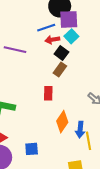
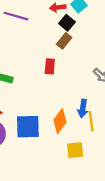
orange diamond: (62, 122) -> (60, 121), moved
blue square: (32, 149) -> (28, 127), size x1.6

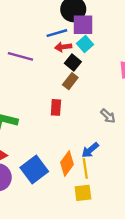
blue arrow: (83, 108) -> (90, 150), turned 42
yellow line: (91, 121) -> (85, 168), moved
blue square: (28, 127) -> (34, 169), turned -35

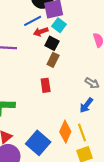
blue arrow: (90, 150) -> (86, 105), moved

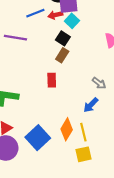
blue line: (33, 21) -> (35, 13), moved
red arrow: (41, 32) -> (55, 15), moved

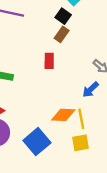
orange diamond: (67, 129) -> (63, 115), turned 60
blue square: (38, 138) -> (37, 142), moved

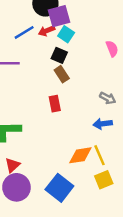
brown rectangle: (62, 34) -> (62, 74), turned -56
blue arrow: (91, 90) -> (103, 124), turned 48

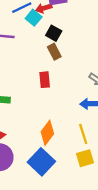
cyan square: (66, 34) -> (34, 18), moved
orange diamond: (80, 155) -> (47, 133), moved, turned -50

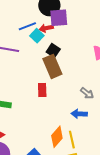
brown rectangle: (54, 52) -> (52, 66), size x1.6
orange diamond: (47, 133) -> (57, 137), moved

